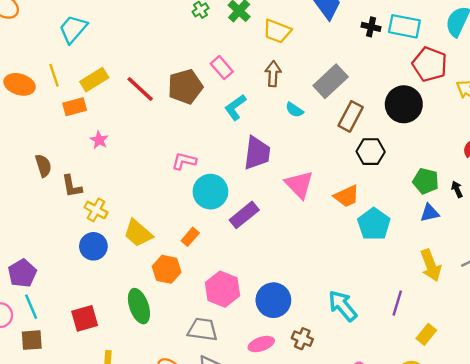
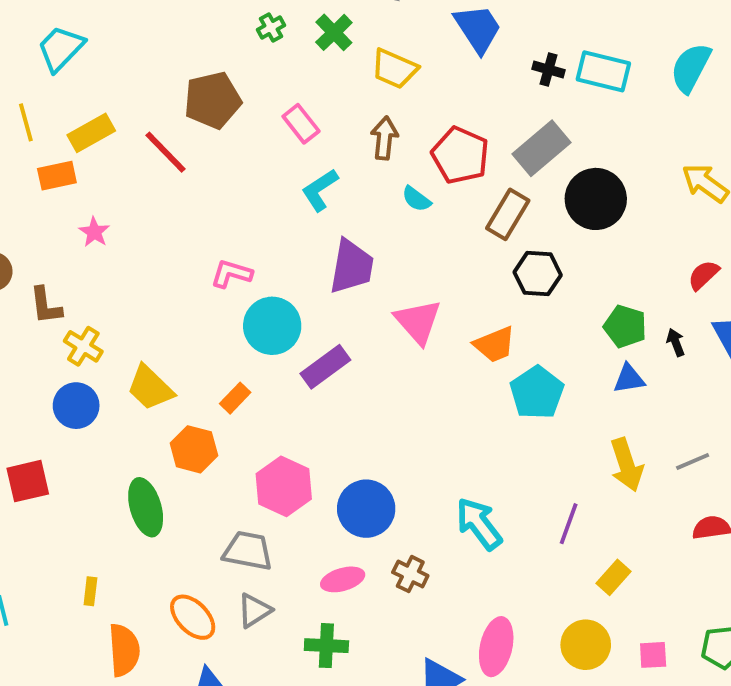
red pentagon: (430, 64) -> (460, 155), moved
gray rectangle: (331, 81) -> (542, 148), moved
brown pentagon: (185, 87) -> (213, 100), moved
red square: (85, 318) -> (28, 481), moved

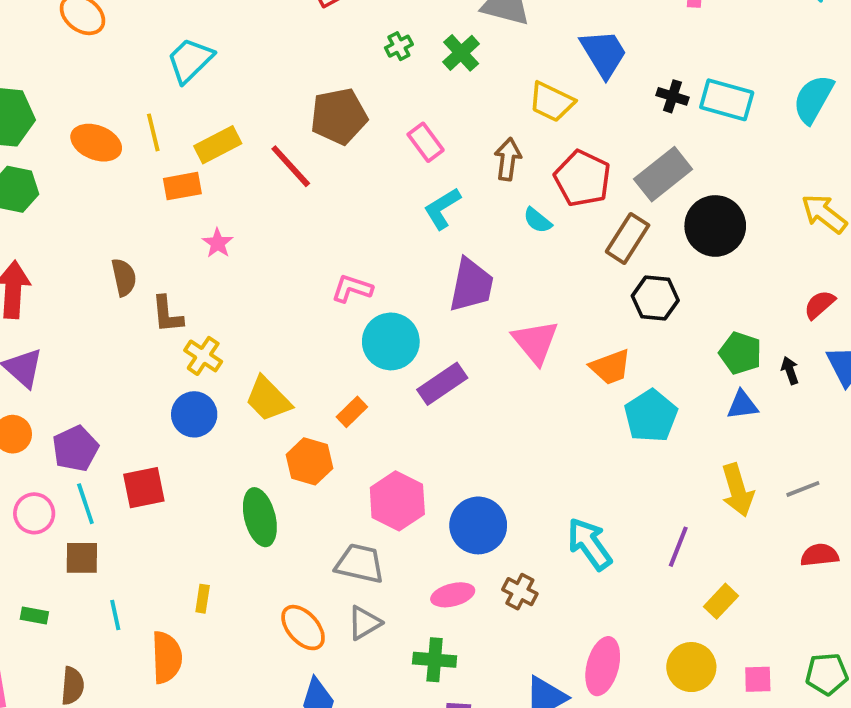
yellow trapezoid: (394, 69) -> (552, 102), moved
orange semicircle: (124, 650) -> (167, 657), moved

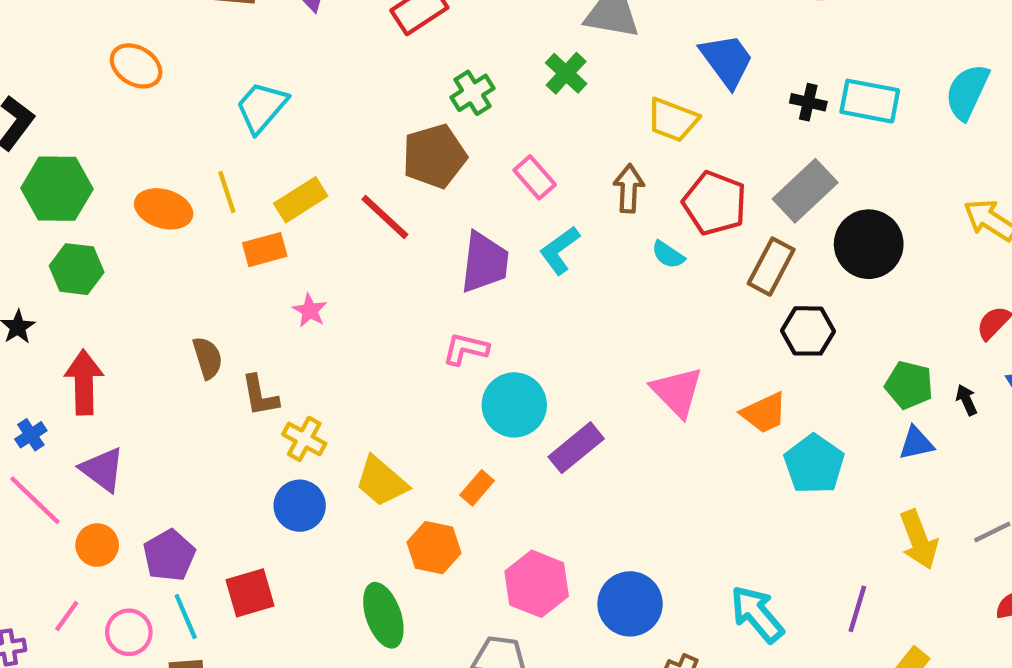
green cross: (399, 46) -> (472, 93), moved, size x1.4
purple trapezoid: (471, 285) -> (485, 262), moved

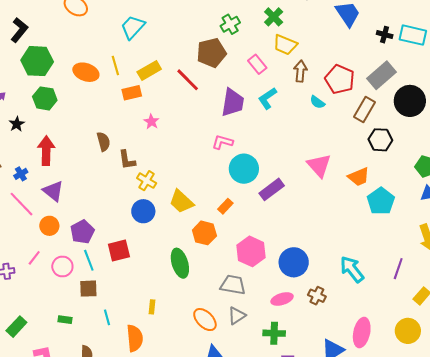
yellow trapezoid: (673, 120) -> (285, 45), moved

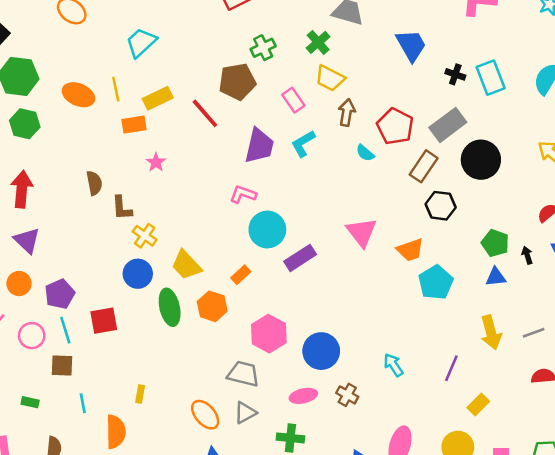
cyan rectangle: (413, 35) -> (491, 78), turned 52
green ellipse: (180, 263) -> (170, 307), moved
cyan arrow: (352, 269) -> (393, 365), size x0.7

